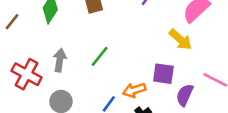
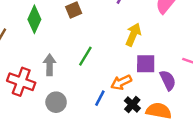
yellow arrow: (180, 40) -> (133, 35), moved, turned -100
purple semicircle: (185, 95) -> (168, 80), turned 138

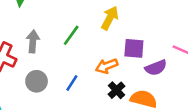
yellow arrow: (133, 35) -> (110, 18), moved
purple semicircle: (168, 80) -> (156, 68), turned 90
blue line: (100, 98) -> (72, 83), moved

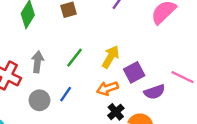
yellow arrow: (110, 18) -> (111, 57), moved
purple square: (134, 48) -> (134, 72), turned -35
blue line: (72, 83) -> (66, 94), moved

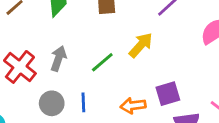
yellow arrow: (111, 57) -> (141, 45), moved
blue line: (66, 94) -> (83, 102), turned -49

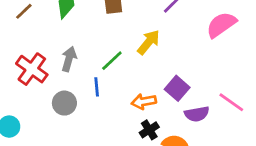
purple square: (168, 94) -> (177, 88), turned -30
blue line: (83, 102) -> (97, 87), moved

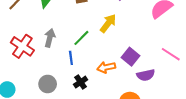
pink line: (231, 102) -> (171, 54), moved
gray circle: (64, 103) -> (48, 84), moved
black cross: (149, 130) -> (81, 82), moved

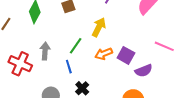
orange arrow: (106, 67) -> (104, 54), moved

